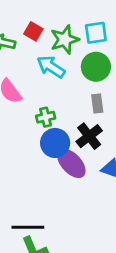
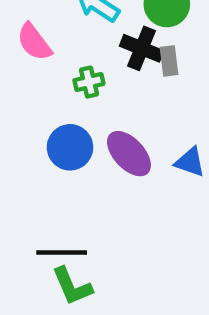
black cross: (89, 136) -> (142, 48), moved, turned -30
blue circle: (55, 143) -> (70, 147), moved

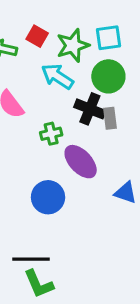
blue circle: (70, 147) -> (48, 197), moved
purple ellipse: (129, 154) -> (81, 162), moved

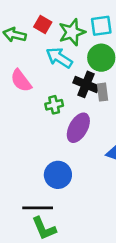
purple ellipse: (81, 162) -> (78, 128), turned 72
blue circle: (48, 197) -> (58, 175), moved

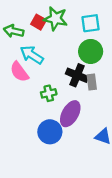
green star: (72, 32) -> (56, 19), moved, turned 30
cyan arrow: (59, 58) -> (32, 55), moved
blue circle: (58, 175) -> (50, 132), moved

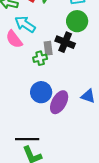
gray rectangle: (92, 82) -> (48, 48), moved
purple ellipse: (70, 114) -> (59, 102), moved

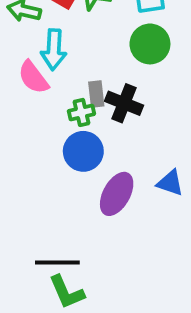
cyan arrow: (25, 24) -> (54, 50), turned -120
black cross: (65, 42) -> (124, 103), moved
blue circle: (41, 92) -> (83, 151), moved

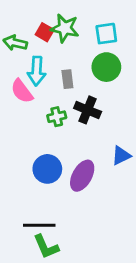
gray rectangle: (96, 94) -> (67, 79), moved
blue circle: (83, 151) -> (47, 169), moved
blue triangle: (170, 183) -> (121, 156), moved, turned -45

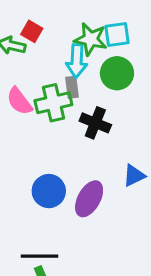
green star: (65, 28) -> (91, 39), moved
red square: (45, 32) -> (32, 31), moved
cyan arrow: (37, 71) -> (77, 61), moved
green cross: (57, 117) -> (53, 103), moved, size x1.6

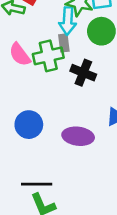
blue circle: (49, 191) -> (29, 125), moved
purple ellipse: (89, 199) -> (78, 136), turned 68

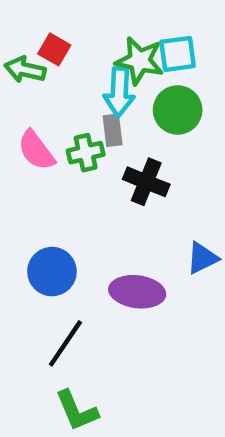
green cross: (48, 56) -> (86, 153), size x0.7
black line: (37, 184) -> (65, 343), moved, turned -56

